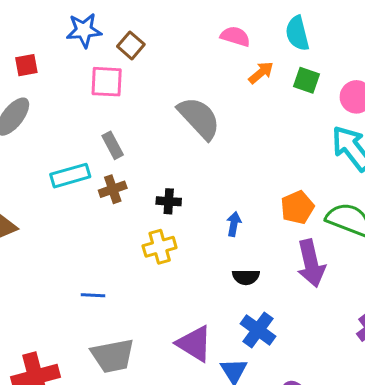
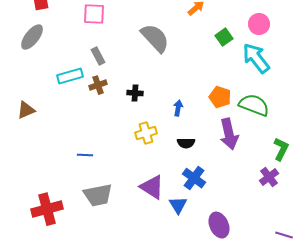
green square: (306, 80) -> (224, 37), moved, turned 36
orange pentagon: (297, 207) -> (220, 97), turned -30
yellow cross: (160, 247) -> (146, 133), moved

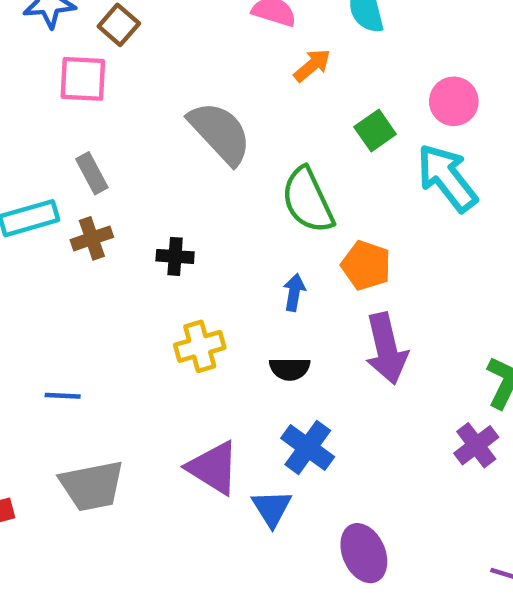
green semicircle: (254, 105) -> (308, 200), moved, turned -136
blue arrow: (178, 108) -> (294, 292), moved

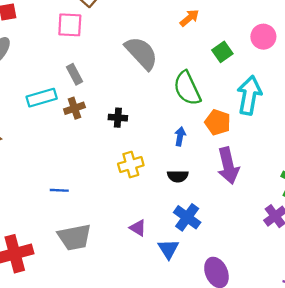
cyan arrow: (447, 178) -> (249, 95), moved, turned 48
purple triangle: (213, 468) -> (138, 228), size x0.6

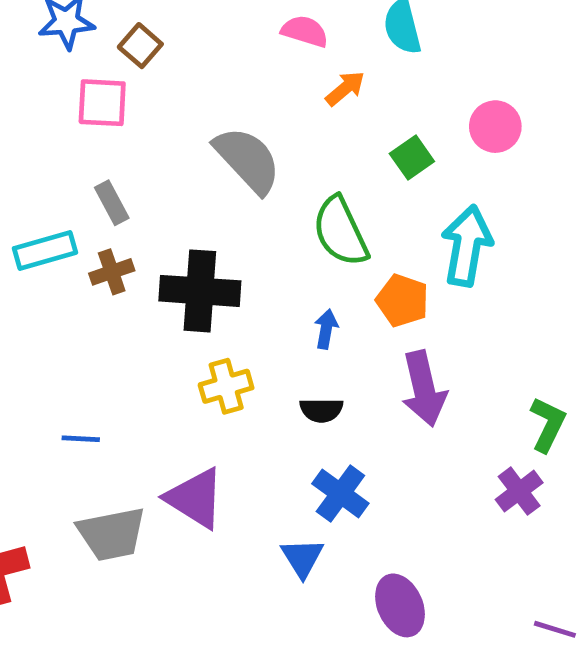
black cross: (118, 118) -> (200, 291), size x2.0
purple triangle: (138, 228) -> (195, 498), moved, size x1.8

